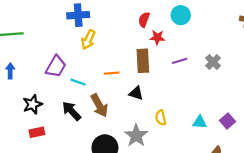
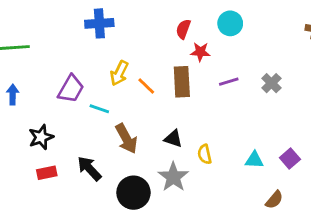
yellow arrow: (88, 40) -> (119, 73), moved
orange line: (112, 73) -> (146, 86), moved, turned 48
black triangle: (136, 93) -> (173, 139), moved
black arrow: (71, 111) -> (89, 168), moved

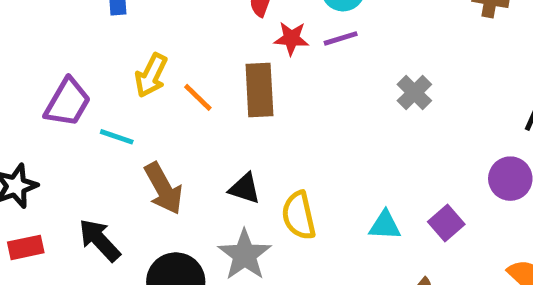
purple line: (229, 82) -> (341, 38), moved
yellow semicircle: (205, 154) -> (299, 216), size x1.4

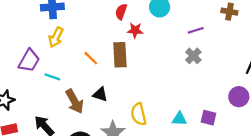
purple line: (341, 38) -> (196, 30), moved
yellow arrow: (151, 75) -> (56, 37), moved
black triangle: (245, 188) -> (100, 94), moved
purple square: (446, 223) -> (208, 118), turned -35

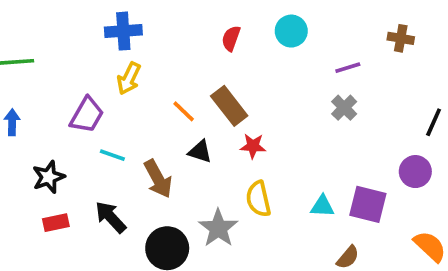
red star: (135, 30) -> (253, 146), moved
brown rectangle: (120, 55) -> (229, 106), turned -35
cyan line: (52, 77) -> (112, 155), moved
black triangle: (100, 94) -> (200, 151), moved
purple square: (208, 118) -> (368, 204), size x1.5

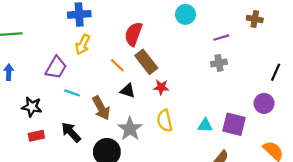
red semicircle: (231, 38) -> (133, 34), moved, size x1.5
gray cross: (344, 108) -> (219, 63), turned 35
black star: (49, 177) -> (32, 107), turned 30
gray star: (218, 228) -> (130, 129), moved

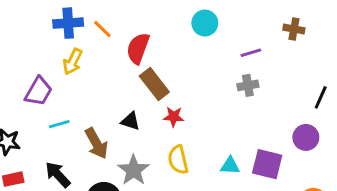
orange line: (117, 65) -> (102, 29), moved
cyan line: (72, 93) -> (59, 124), turned -35

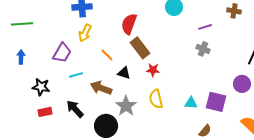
orange line: (102, 29) -> (107, 55), moved
gray cross: (248, 85) -> (203, 49), turned 32
brown arrow: (96, 143) -> (101, 88), turned 140

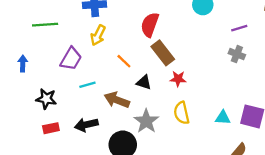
green line: (22, 24) -> (45, 25), moved
black arrow: (75, 109) -> (86, 125), turned -60

